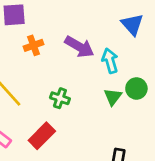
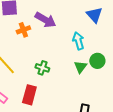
purple arrow: (79, 47) -> (45, 20), moved
red rectangle: (42, 136) -> (29, 95), turned -30

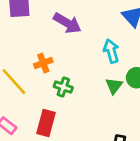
orange cross: (23, 30) -> (43, 63), moved

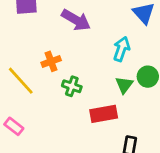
cyan arrow: (111, 51) -> (122, 49), turned 35
red rectangle: (46, 123) -> (104, 114), moved, turned 65

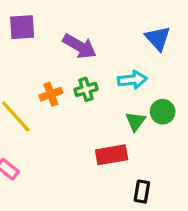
cyan arrow: (122, 49) -> (132, 80), turned 65
green cross: (72, 86) -> (86, 89), moved, turned -36

